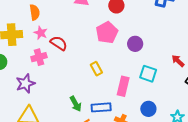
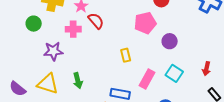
red arrow: (178, 61) -> (206, 69), turned -136
green arrow: (76, 104) -> (78, 81), moved

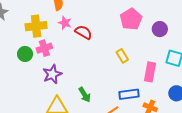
pink cross: (73, 29) -> (44, 48), moved

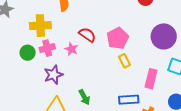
pink pentagon: (131, 19) -> (118, 38), moved
pink star: (65, 23) -> (71, 49), moved
purple circle: (160, 29) -> (164, 36), size x1.6

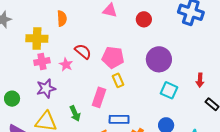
pink pentagon: (118, 38) -> (113, 57), turned 30
green circle: (28, 53) -> (12, 99), moved
pink rectangle: (151, 79) -> (99, 97), moved

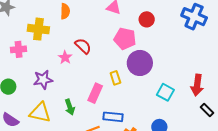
pink pentagon: (113, 57) -> (125, 39), moved
purple circle: (159, 59) -> (140, 63), moved
pink cross: (42, 62) -> (19, 49), moved
red arrow: (200, 80) -> (197, 85), size x1.5

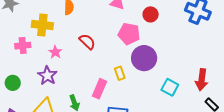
pink star: (65, 57) -> (55, 52), moved
purple star: (43, 80) -> (47, 76), turned -30

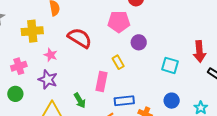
red semicircle: (87, 42) -> (80, 38), size x1.4
pink cross: (23, 46) -> (19, 66), moved
purple circle: (144, 58) -> (139, 42), size x0.6

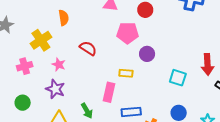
yellow cross: (32, 31) -> (41, 40), turned -30
red semicircle: (80, 38) -> (88, 48), size x0.7
yellow rectangle: (118, 62) -> (126, 73), turned -56
pink cross: (19, 66) -> (25, 66), moved

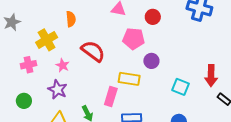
red semicircle: (88, 48) -> (93, 51), size x1.4
yellow rectangle: (126, 73) -> (129, 79), size x1.5

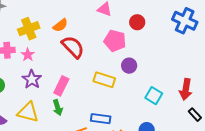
orange semicircle: (71, 19) -> (60, 25), moved, turned 49
pink star: (63, 65) -> (28, 55), moved
pink rectangle: (111, 97) -> (61, 86), moved

